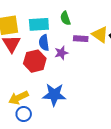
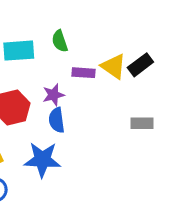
blue semicircle: (44, 43) -> (57, 120), moved

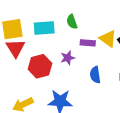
blue semicircle: (57, 120) -> (95, 75), moved

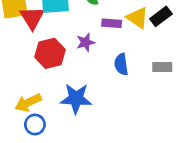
red triangle: (16, 48) -> (32, 18), moved

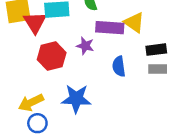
black rectangle: (161, 16) -> (156, 50), moved, turned 30
purple rectangle: (112, 23) -> (110, 28), size x1.5
purple star: (86, 42) -> (85, 46), turned 30

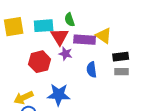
red triangle: (35, 22) -> (60, 37), moved

